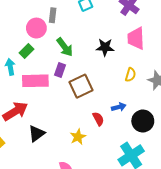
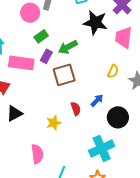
green arrow: (65, 47) -> (68, 47), moved, turned 90
black star: (105, 47) -> (95, 23), moved, size x1.4
green rectangle: (26, 51) -> (41, 36), moved
blue arrow: (119, 107) -> (97, 100), turned -40

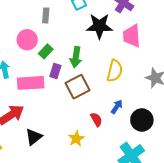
pink circle: (30, 13) -> (27, 40), moved
green arrow: (68, 47) -> (76, 57), turned -42
yellow semicircle: (113, 71) -> (115, 71), moved, size x1.5

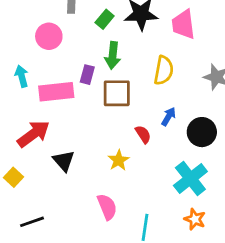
green rectangle: (46, 51) -> (105, 19), moved
brown square: (77, 87) -> (117, 93), turned 30
black triangle: (34, 137) -> (64, 161), turned -30

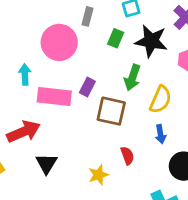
green rectangle: (105, 19) -> (116, 38), turned -30
pink circle: (49, 36) -> (59, 42), size x1.4
green arrow: (113, 55) -> (132, 78), moved
blue arrow: (169, 116) -> (160, 134), moved, turned 126

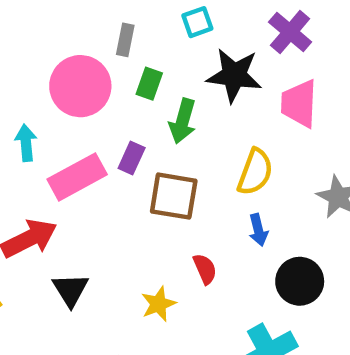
green rectangle: (116, 38) -> (149, 84), moved
green arrow: (132, 78) -> (183, 121), moved
pink rectangle: (54, 96) -> (77, 177), turned -32

